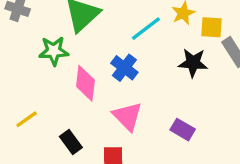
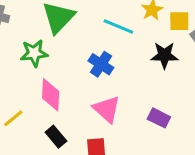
cyan line: (146, 29) -> (118, 26), turned 64
pink diamond: (85, 83) -> (51, 95), moved

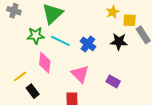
cyan line: (118, 26) -> (60, 41), moved
blue cross: (101, 64) -> (88, 44), moved
black rectangle: (56, 137) -> (33, 91), moved

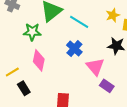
cyan line: (60, 41) -> (79, 22), moved
blue cross: (88, 44) -> (74, 49), moved
pink triangle: (80, 74) -> (95, 67), moved

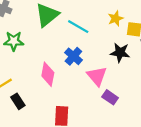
green star: (32, 32) -> (14, 41), moved
pink diamond: (39, 60) -> (48, 74), moved

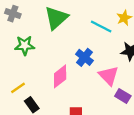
cyan line: (78, 27) -> (101, 27), moved
pink diamond: (48, 74) -> (60, 76), turned 45

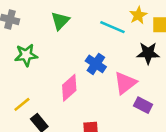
green triangle: (56, 18) -> (60, 21), size x0.7
pink triangle: (109, 76) -> (125, 83), turned 40

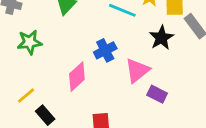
black star: (148, 53) -> (161, 38), turned -30
blue cross: (96, 64) -> (105, 50), turned 30

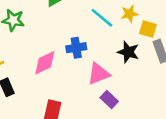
black star: (161, 38) -> (128, 52), turned 30

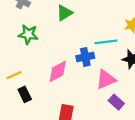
cyan line: (102, 18) -> (106, 42), moved, turned -45

